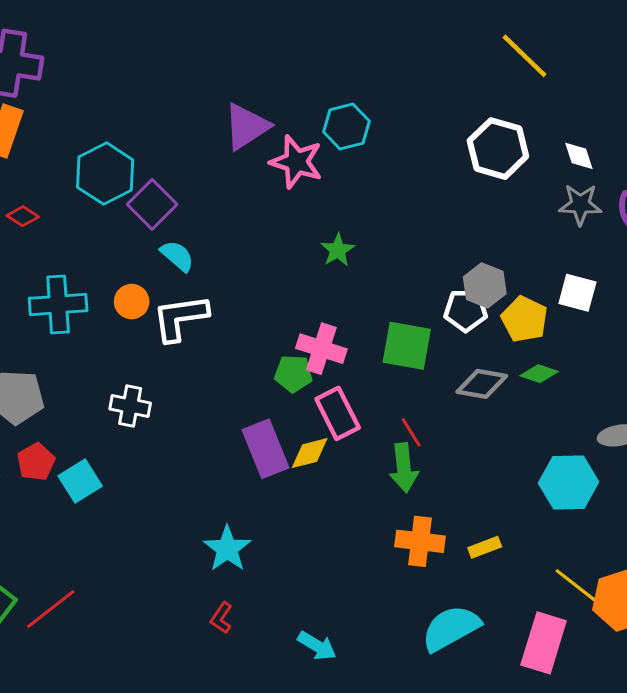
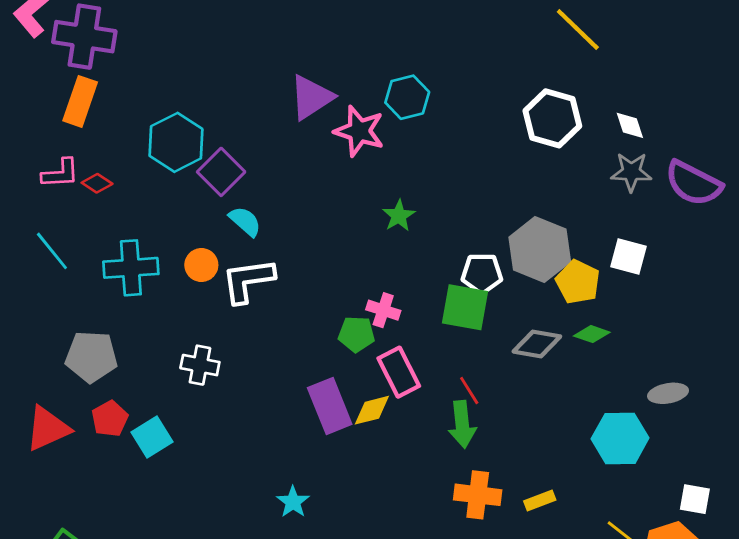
gray hexagon: (485, 285) -> (540, 249), size x1.5
white pentagon: (466, 310) -> (482, 273), moved
pink cross: (321, 349) -> (383, 310), size x0.7
cyan star: (227, 549) -> (293, 502), size x0.7

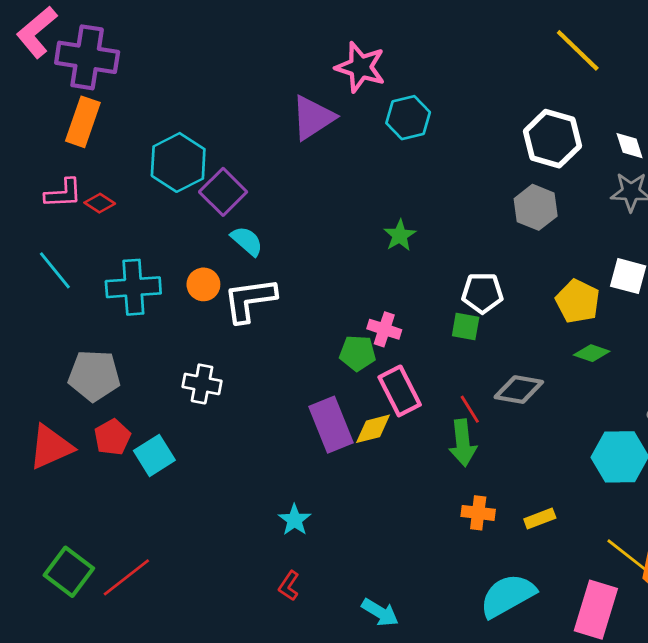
pink star: (359, 131) -> (360, 67), moved
gray hexagon: (540, 249) -> (536, 207), moved, size x0.7
green square: (465, 307) -> (466, 326), size x0.6
gray diamond: (537, 344) -> (519, 390), moved
orange cross: (478, 495) -> (478, 513), size x0.7

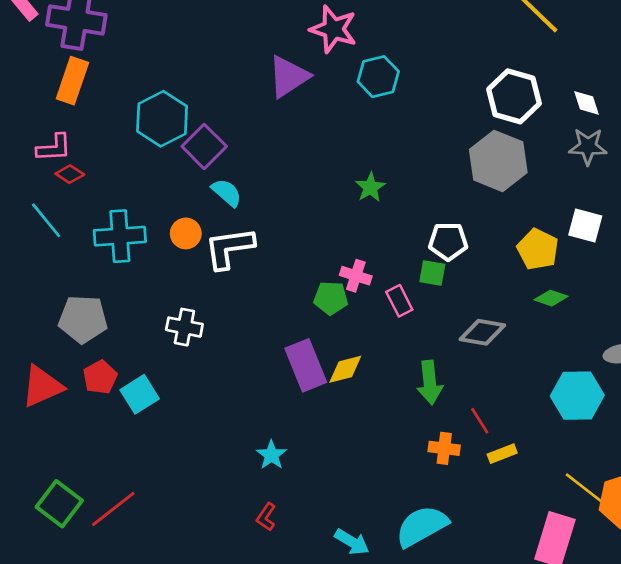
red diamond: (100, 203) -> (70, 174), moved
gray hexagon: (536, 207) -> (498, 161), size x1.4
pink rectangle: (400, 391) -> (399, 301), moved, size x0.7
red line: (470, 409) -> (480, 421), moved
cyan semicircle: (508, 596) -> (422, 526), moved

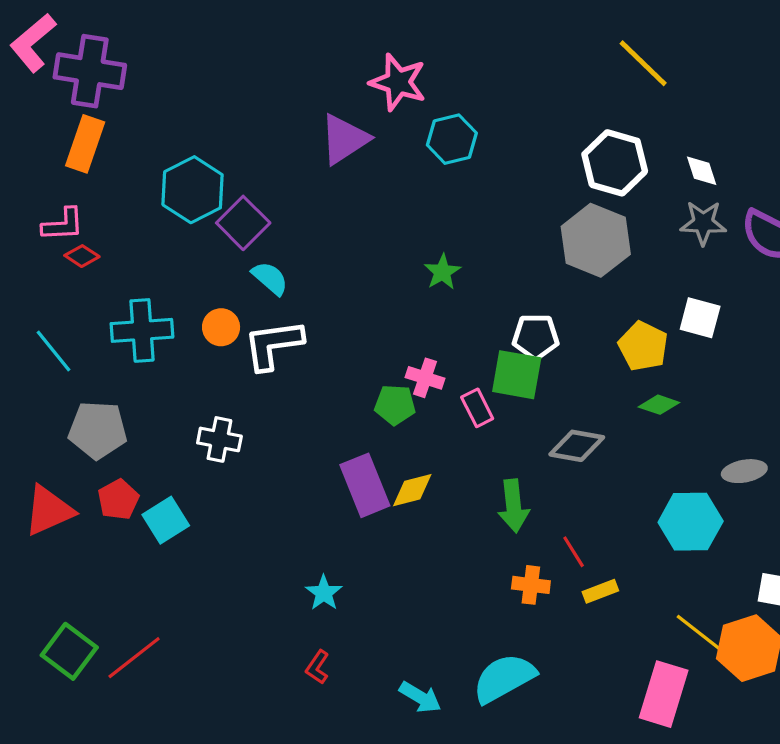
cyan line: (46, 220) -> (53, 351), moved
green square: (432, 273) -> (517, 375), size x1.6

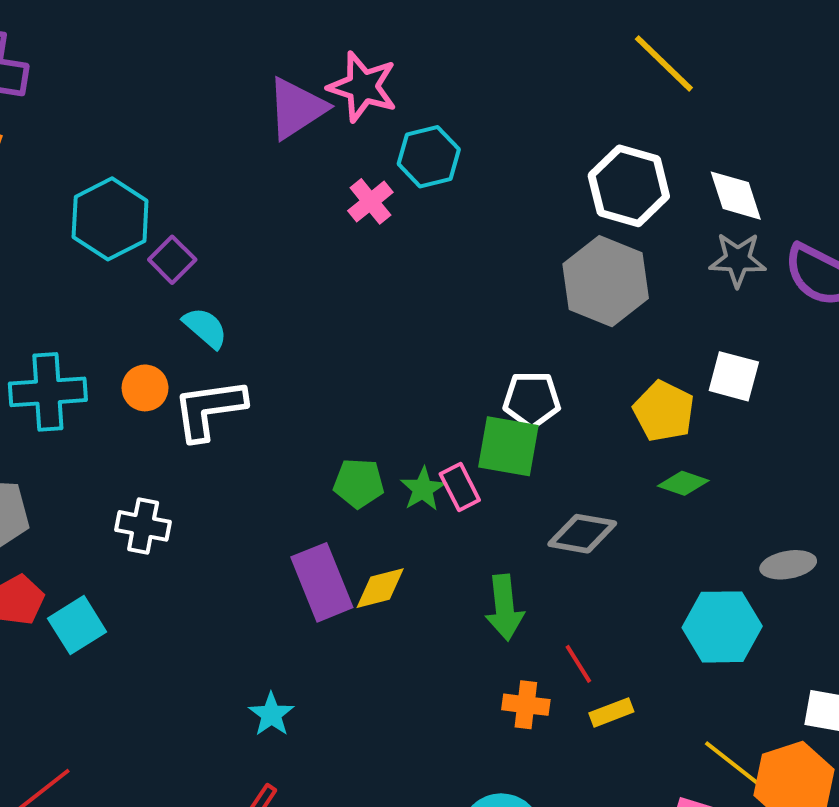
purple triangle: (344, 139) -> (297, 108), moved
white diamond: (702, 171) -> (736, 196), size x1.4
purple square: (243, 223) -> (172, 260), size x0.7
green star: (442, 272) -> (423, 489), moved
pink cross: (425, 378) -> (370, 201), moved, turned 33

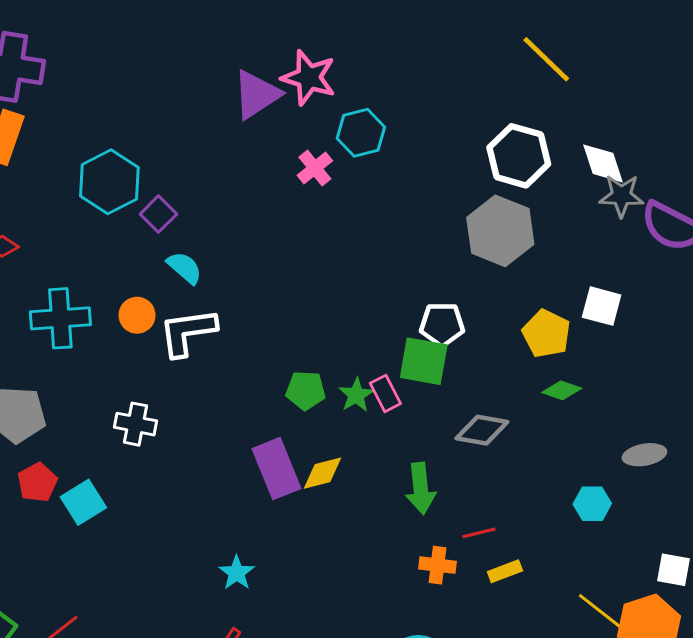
gray star: (738, 260) -> (621, 196), moved
cyan hexagon: (722, 627) -> (592, 504), size x0.6
red line: (578, 664) -> (479, 533), turned -72

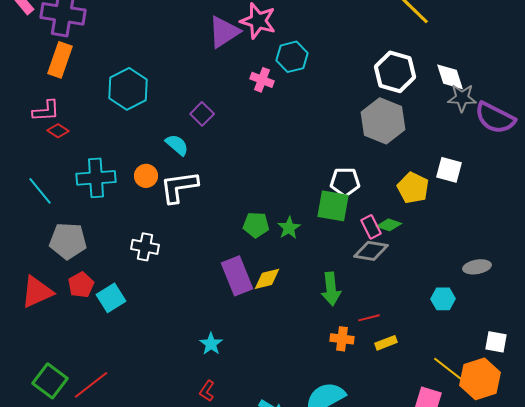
pink cross: (315, 168) -> (262, 80), turned -30
purple square: (158, 214) -> (202, 114), moved
green diamond: (562, 390) -> (389, 225), moved
pink rectangle: (385, 393) -> (371, 227), moved

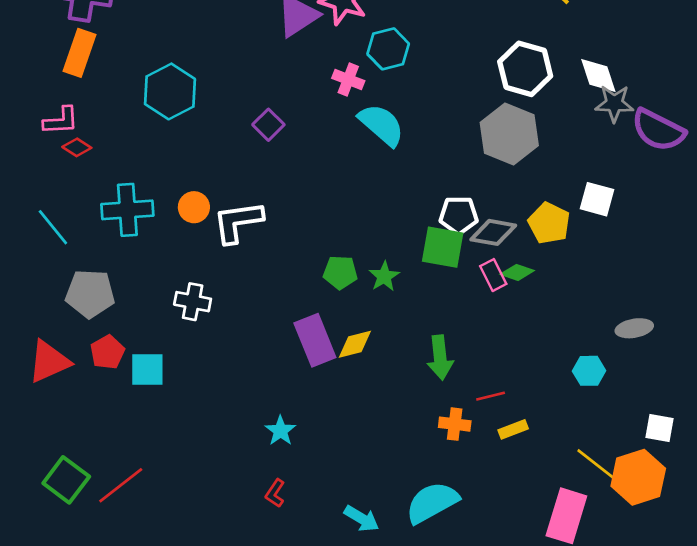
cyan semicircle: (177, 145) -> (381, 125), moved, size x1.5
gray diamond: (371, 251) -> (493, 232), moved
cyan square: (111, 298) -> (147, 369), turned 32

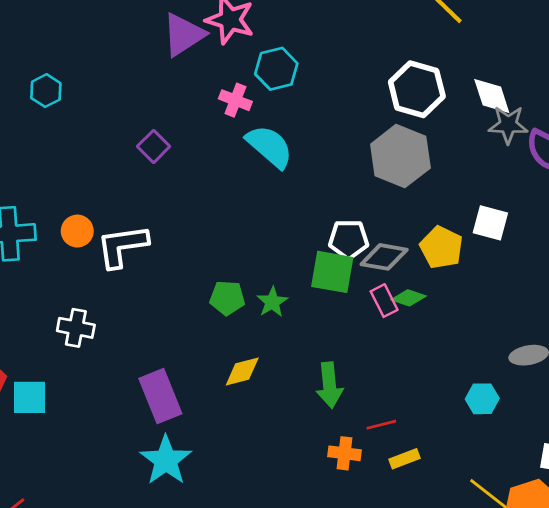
cyan hexagon: (170, 91) -> (46, 91), moved, size x0.6
purple rectangle: (315, 340) -> (160, 396), moved
cyan star: (280, 431) -> (166, 460), size x1.6

